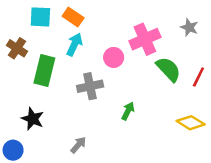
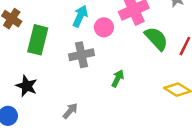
cyan arrow: (74, 44) -> (80, 16), moved

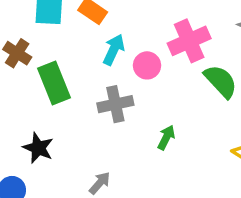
green rectangle: (38, 40) -> (54, 83), turned -36

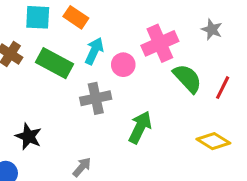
green rectangle: (54, 83) -> (54, 63), moved, turned -40
green arrow: (166, 137) -> (140, 127), size x1.5

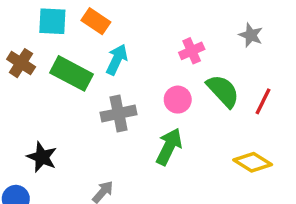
pink cross: (160, 43) -> (192, 51), size x0.6
pink circle: (123, 65) -> (178, 100), moved

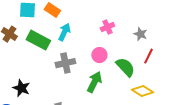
gray star: (251, 35) -> (140, 34), moved
green semicircle: (223, 91) -> (125, 67), moved

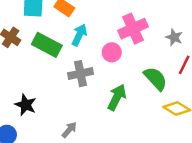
pink cross: (107, 27) -> (133, 29), size x1.6
pink circle: (99, 55) -> (112, 52), moved

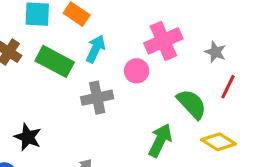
green arrow: (117, 97) -> (160, 140), moved

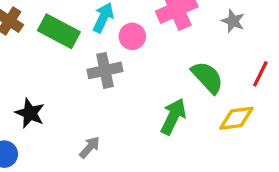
pink circle: (137, 71) -> (132, 36), moved
red line: (228, 87) -> (260, 74), moved
yellow diamond: (219, 142) -> (236, 118), turned -40

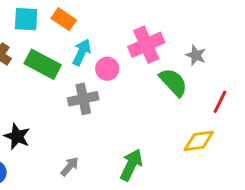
green semicircle: (207, 77) -> (173, 82), moved
green arrow: (173, 117) -> (131, 165), moved

